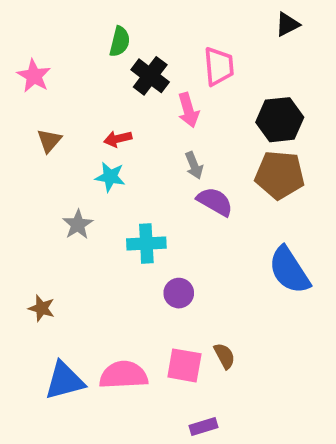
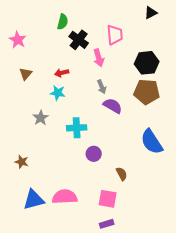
brown semicircle: (224, 356) -> (122, 174), moved
pink square: (184, 365) -> (108, 199), moved

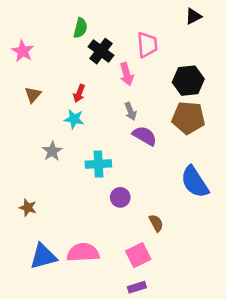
red arrow: (62, 73) -> (79, 93), turned -56
pink square: (108, 199) -> (138, 255), turned -36

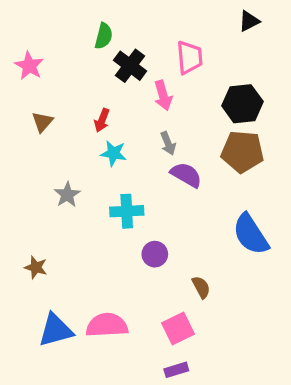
cyan star: (74, 119) -> (114, 153), moved

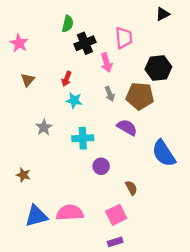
black cross: (130, 66) -> (85, 43), turned 30
brown pentagon: (242, 152) -> (140, 96), moved
purple semicircle: (186, 175) -> (127, 127), moved

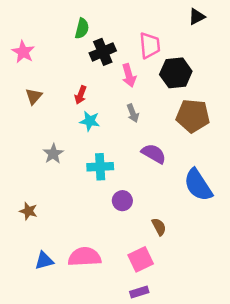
black hexagon: (158, 68) -> (176, 73), moved
brown pentagon: (140, 96) -> (193, 116), moved
blue triangle: (36, 216) -> (44, 261), size x0.7

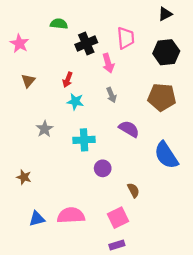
green semicircle: (82, 28) -> (59, 24), moved, turned -98
black hexagon: (176, 73) -> (166, 52), moved

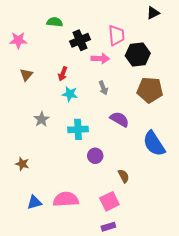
pink star: (19, 43) -> (18, 40), turned -30
black hexagon: (166, 52) -> (138, 54), moved
pink arrow: (108, 63) -> (100, 59), turned -72

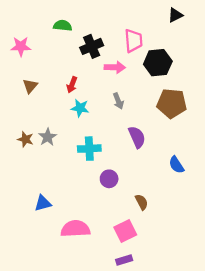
purple semicircle: (120, 119) -> (137, 137), turned 36
blue semicircle: (154, 144) -> (176, 165), size x0.6
brown star: (22, 164) -> (25, 139), moved
blue triangle: (34, 202) -> (43, 203), moved

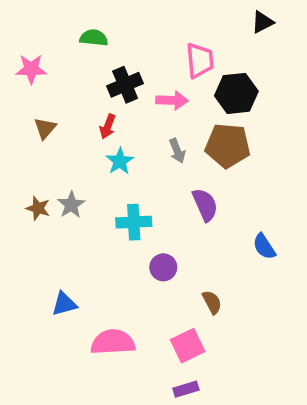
black cross: (92, 46) -> (125, 85), moved
brown pentagon: (172, 103) -> (228, 146), moved
cyan star: (80, 108) -> (120, 161), turned 30

